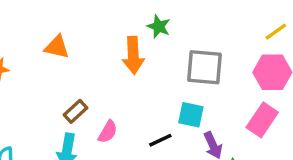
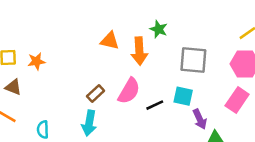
orange triangle: (57, 47) -> (110, 41), moved
pink semicircle: (108, 132) -> (129, 91), moved, size x1.5
black line: (160, 140) -> (155, 105), moved

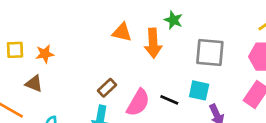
brown triangle: (13, 87) -> (34, 84), moved
pink semicircle: (129, 91) -> (138, 103), moved
black line: (155, 105) -> (169, 100), turned 48

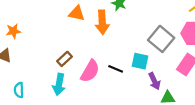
gray square: (210, 53) -> (161, 39), moved, turned 35

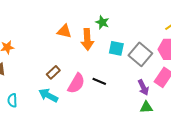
cyan square: (140, 61) -> (116, 48), moved
purple arrow: (154, 81) -> (143, 87), moved
cyan arrow: (59, 84) -> (48, 95), turned 108

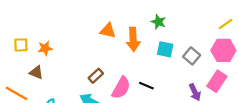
green star: (102, 22) -> (159, 22), moved
gray square: (140, 54) -> (192, 56), size x0.7

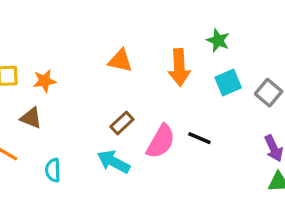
orange triangle: (108, 31) -> (120, 61), moved
cyan square: (165, 49) -> (228, 83), turned -35

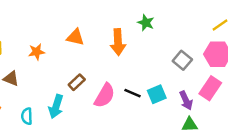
orange star: (44, 81) -> (37, 52), moved
cyan square: (228, 83) -> (157, 94), moved
cyan arrow: (114, 162) -> (56, 106), moved, turned -100

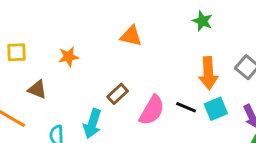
orange triangle: (75, 37) -> (131, 36), moved
orange arrow: (118, 42) -> (208, 73), moved

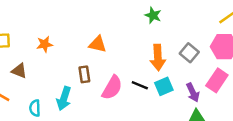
orange triangle: (131, 36) -> (98, 44), moved
brown rectangle: (118, 94) -> (84, 74), turned -56

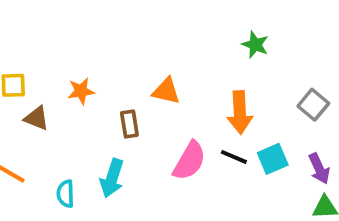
orange arrow: (158, 57) -> (240, 112), moved
brown triangle: (19, 71) -> (36, 118), moved
brown rectangle: (84, 74) -> (129, 124), moved

